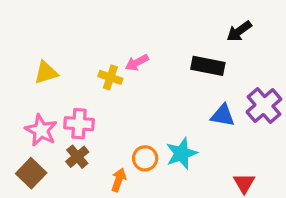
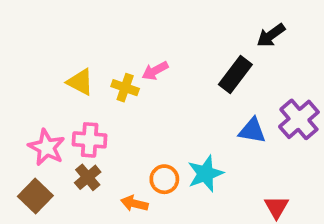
black rectangle: (208, 66) -> (235, 75), turned -64
yellow triangle: (46, 72) -> (80, 82), moved, turned 45
orange arrow: (119, 180) -> (134, 203), turned -95

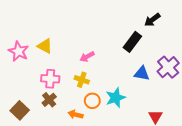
pink arrow: (155, 71) -> (87, 57), moved
yellow cross: (125, 88) -> (82, 80), moved
pink star: (47, 147) -> (19, 51), moved

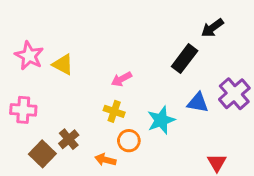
pink star: (19, 51) -> (29, 56), moved
pink cross: (50, 79) -> (23, 110), moved
cyan star: (115, 98) -> (161, 120), moved
brown square: (20, 110) -> (42, 154), moved

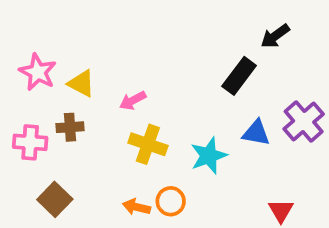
pink arrow: (122, 79) -> (133, 101), moved
yellow cross: (114, 111) -> (148, 144), size x1.4
brown cross: (69, 139) -> (70, 127), moved, turned 36
orange circle: (129, 141) -> (171, 201), moved

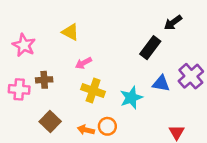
yellow triangle: (81, 83) -> (70, 32), moved
brown square: (55, 199) -> (50, 122), moved

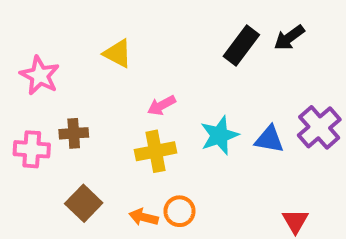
black rectangle: (150, 48) -> (241, 46), moved
pink arrow: (84, 63) -> (162, 105), moved
yellow cross: (93, 91) -> (156, 151), turned -30
cyan star: (131, 98) -> (219, 135), moved

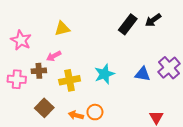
yellow triangle: (118, 54) -> (62, 29), turned -42
pink arrow: (162, 105) -> (54, 56), moved
cyan star: (219, 135) -> (104, 74), moved
yellow cross: (156, 151) -> (70, 80), moved

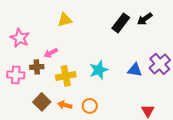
yellow triangle: (62, 29) -> (65, 20), moved
orange arrow: (76, 115) -> (65, 105), moved

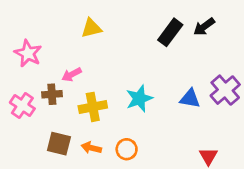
pink cross: (16, 75) -> (22, 106), turned 30
brown square: (42, 102) -> (59, 144), turned -30

